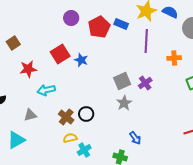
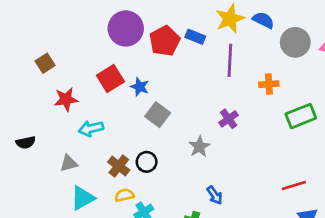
purple circle: (71, 18) -> (126, 28), size x1.6
gray square: (122, 81) -> (158, 115), moved, turned -30
cyan triangle: (16, 140) -> (83, 198), moved

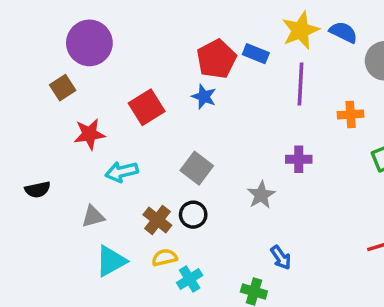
purple circle: (126, 28) -> (89, 43), moved
blue star: (140, 87) -> (204, 97), moved
gray square: (158, 115) -> (197, 168), moved
purple cross: (229, 119) -> (299, 159), turned 36

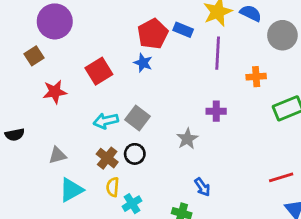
cyan arrow: (122, 172) -> (106, 121), moved
yellow semicircle: (165, 258) -> (113, 187), turned -72

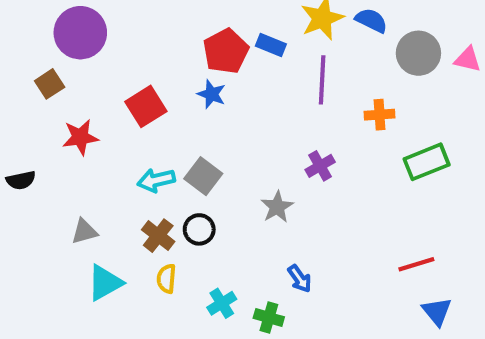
purple cross: (216, 111) -> (320, 166), turned -30
black semicircle: (15, 135) -> (21, 180), moved
cyan cross: (132, 204) -> (222, 303), moved

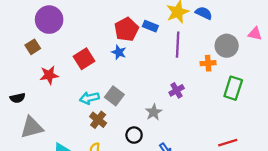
gray circle: (418, 53) -> (227, 46), moved
green rectangle: (427, 162) -> (233, 88), turned -50
black circle: (199, 229) -> (134, 135), moved
gray triangle: (84, 231) -> (32, 127), moved, size x1.6
brown cross: (158, 236) -> (98, 120), moved

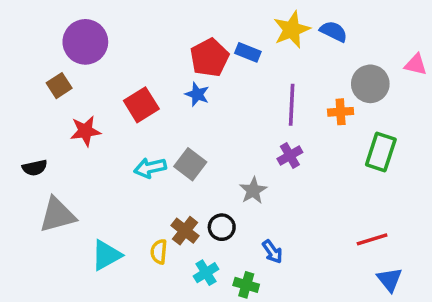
purple line: (178, 45) -> (292, 105), moved
brown cross: (98, 120) -> (185, 231), moved

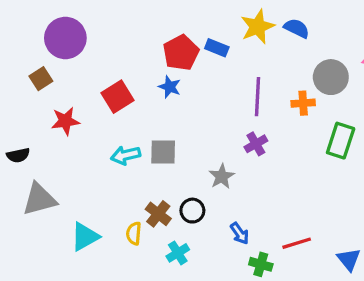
gray square: (190, 164) -> (163, 152), turned -36
red line: (372, 239) -> (297, 243), moved
green cross: (246, 285) -> (261, 264), moved

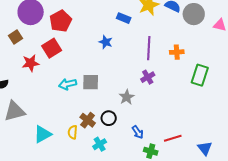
red pentagon: (181, 53) -> (61, 21), moved
gray circle: (331, 77) -> (194, 14), moved
blue star: (170, 87) -> (106, 42), moved
red square: (117, 97) -> (52, 48), moved

